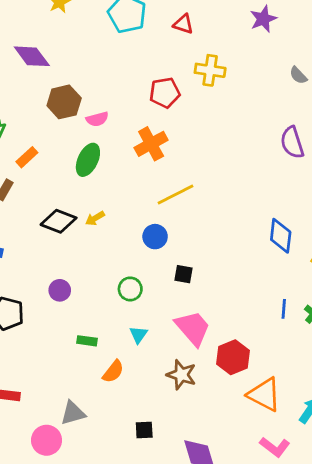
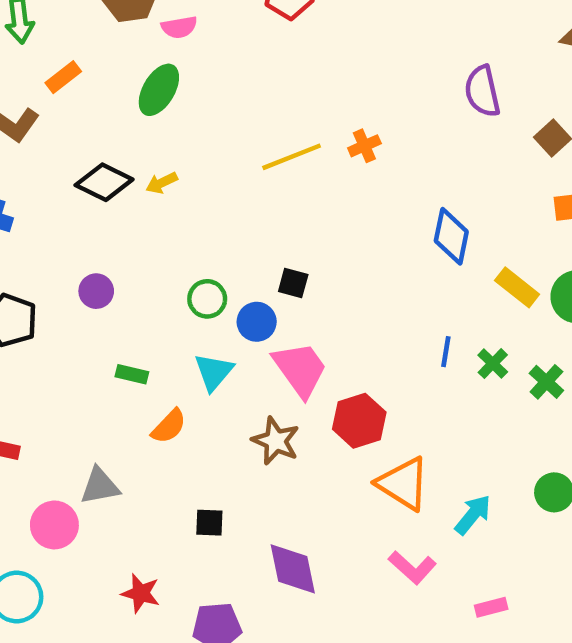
orange cross: (151, 144) -> (364, 146), moved, size x0.6
blue circle: (155, 237) -> (257, 322), moved
cyan triangle: (138, 335) -> (214, 372), size x1.4

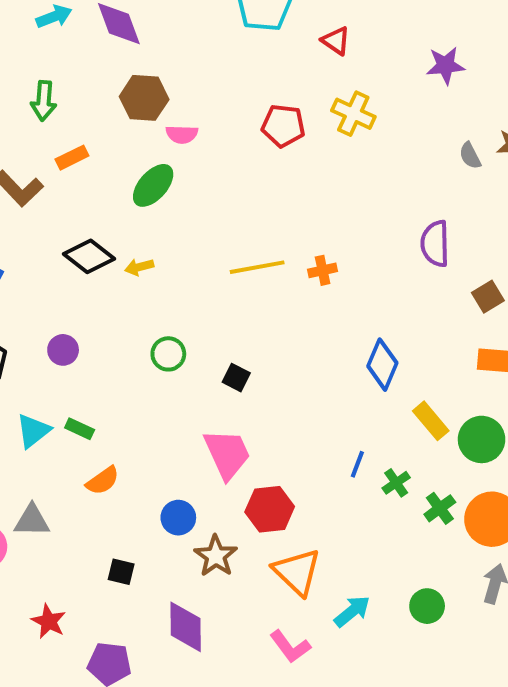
green circle: (207, 299) -> (168, 354), moved
blue circle: (257, 322) -> (178, 518), moved
cyan triangle: (214, 372) -> (33, 431), moved
brown star: (276, 441) -> (216, 556), moved

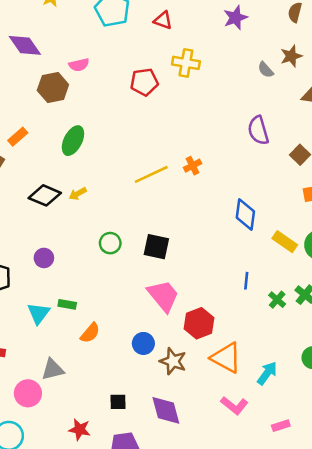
pink semicircle: (182, 134) -> (79, 65), moved
black square: (236, 378) -> (156, 247), size x1.5
green cross: (396, 483) -> (277, 300), moved
black square: (121, 572) -> (118, 402), moved

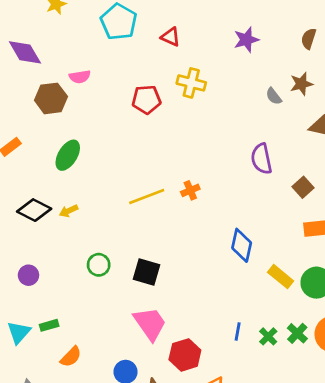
blue line: (246, 281) -> (238, 332), moved
green rectangle: (67, 304) -> (49, 325), turned -30

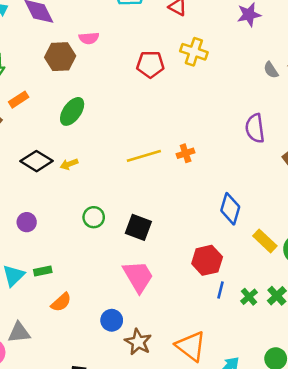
red hexagon: (185, 355) -> (207, 260), moved

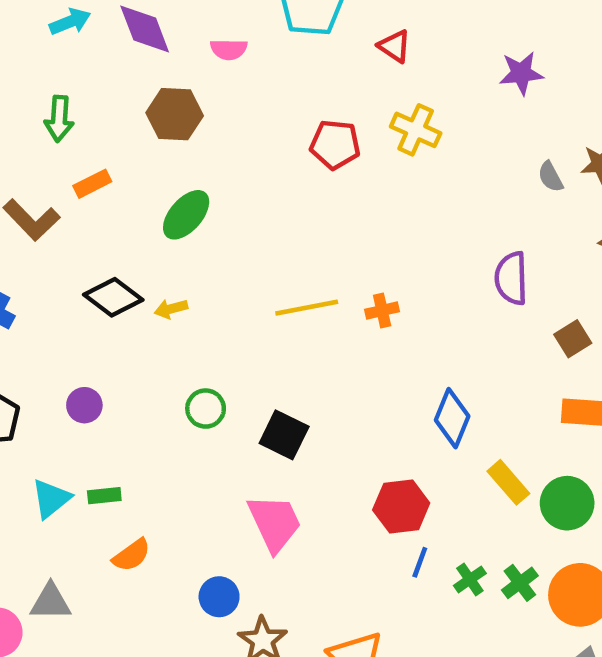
pink semicircle: (89, 38) -> (229, 49), moved

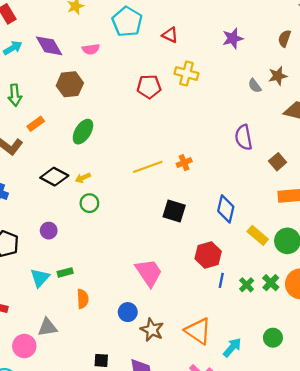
green circle: (206, 409) -> (89, 203), moved
black square: (284, 435) -> (174, 211), moved
orange semicircle: (132, 555) -> (83, 299), turned -48

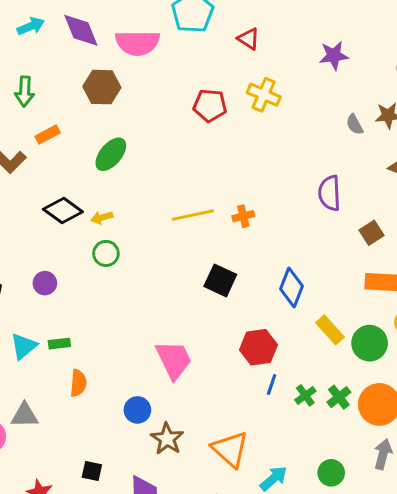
pink semicircle: (91, 49) -> (137, 43), size x1.8

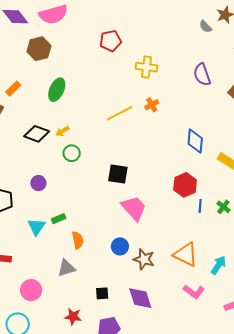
yellow cross: (264, 95) -> (147, 67), moved
black square: (220, 280) -> (118, 174), moved
gray triangle: (25, 415) -> (66, 268), moved

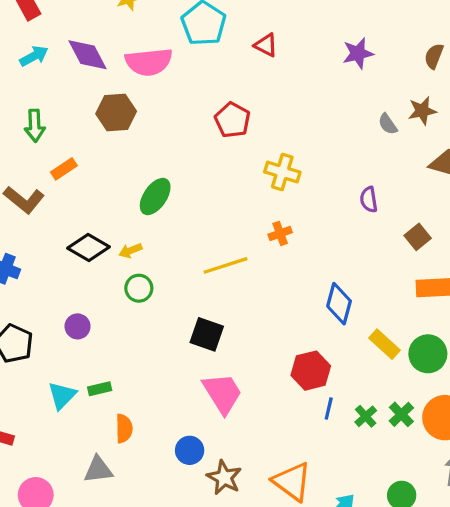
red pentagon: (111, 41) -> (232, 120), turned 30
purple semicircle: (202, 75) -> (369, 199), size x0.7
green ellipse: (57, 90) -> (155, 196), moved
yellow line: (120, 113) -> (225, 265), moved

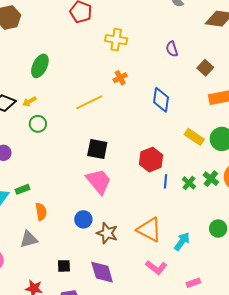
blue diamond: (339, 304) -> (161, 100), moved
black square: (207, 334) -> (97, 149), moved

